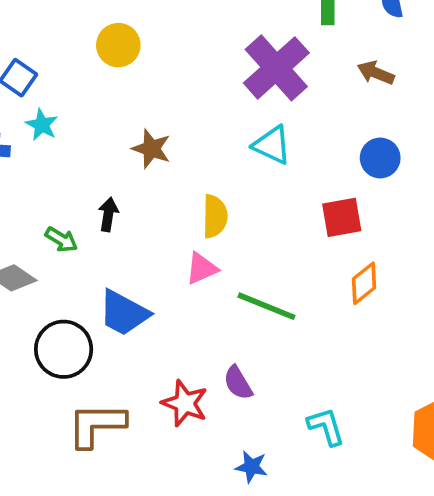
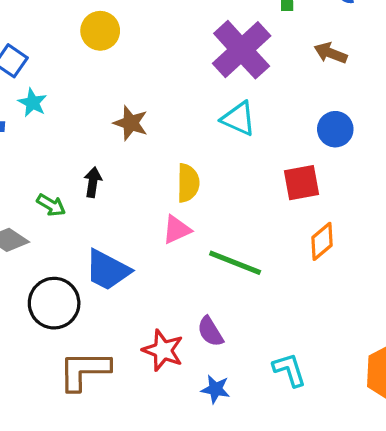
blue star: (251, 467) -> (216, 389), moved

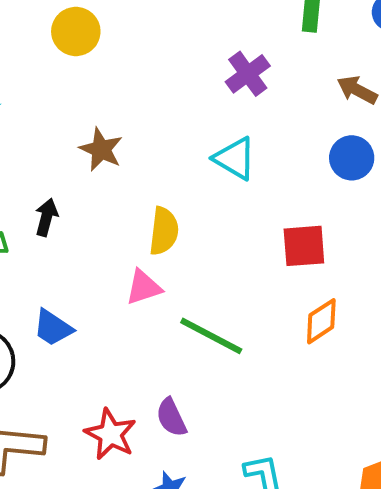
purple cross: (242, 50) -> (248, 74), size x0.6
blue circle: (335, 129) -> (352, 158), moved
blue trapezoid: (108, 270) -> (53, 328), size x0.7

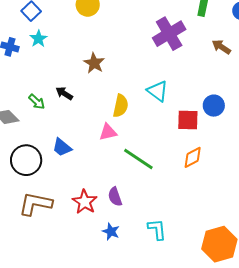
purple cross: (248, 74) -> (169, 34), size x1.5
cyan triangle: (235, 158) -> (158, 91), moved
blue circle: (352, 158) -> (214, 106), moved
black arrow: (46, 217) -> (64, 93), turned -78

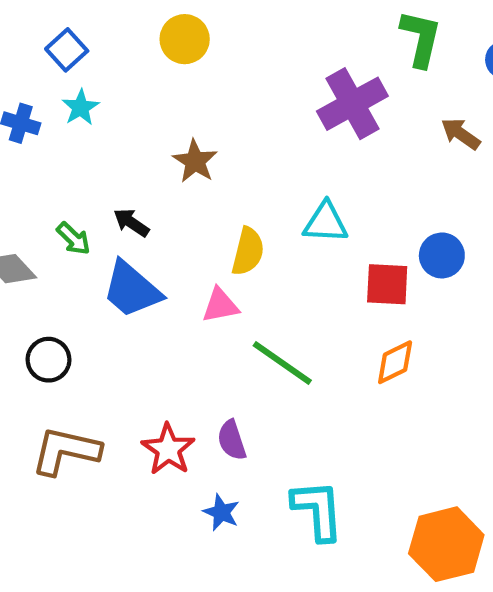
cyan triangle: (158, 91) -> (326, 223), turned -35
blue trapezoid: (62, 147) -> (132, 289), moved, size x1.5
black circle: (26, 160) -> (48, 360), size x0.7
cyan L-shape: (157, 229) -> (318, 510), size x1.4

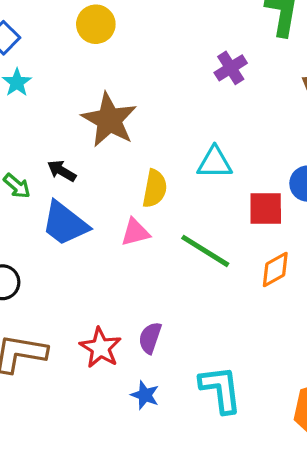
purple cross: (352, 104) -> (231, 68), size x0.6
brown star: (195, 161) -> (109, 120), size x1.6
green line: (282, 363) -> (205, 251), moved
purple semicircle: (232, 440) -> (150, 338), turned 40

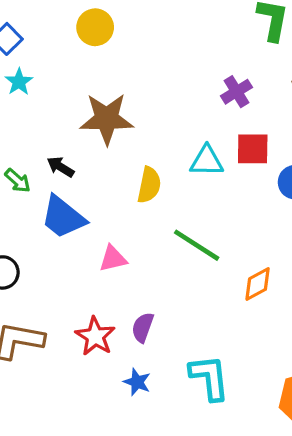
purple cross: (231, 68) -> (236, 92), moved
brown star: (109, 120) -> (107, 119), turned -30
red square: (266, 208) -> (253, 149), moved
pink triangle: (135, 232) -> (113, 259), moved
orange diamond: (275, 270) -> (258, 284), moved

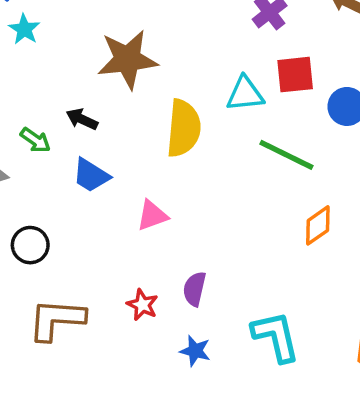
yellow semicircle: (149, 185) -> (184, 128), size x1.4
blue trapezoid: (63, 217) -> (91, 175), size x0.7
green line: (197, 245) -> (286, 155), moved
red star: (95, 336) -> (142, 305), size x0.7

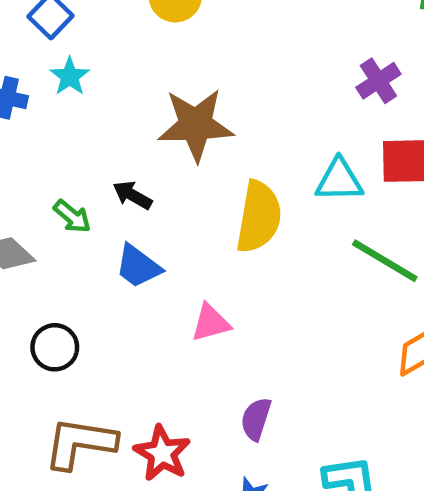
red star: (142, 305) -> (162, 453), moved, size x1.4

